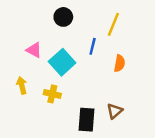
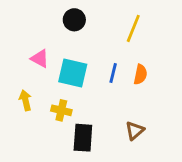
blue line: (93, 46) -> (113, 73), moved
cyan square: (62, 62) -> (73, 73), turned -35
black rectangle: (87, 120) -> (83, 138), moved

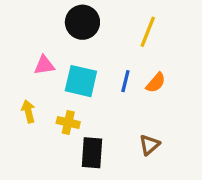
black circle: (74, 20) -> (82, 22), size x1.4
pink triangle: (40, 59) -> (44, 65), turned -36
orange semicircle: (140, 74) -> (156, 83), turned 30

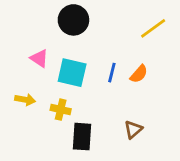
yellow line: (148, 32) -> (153, 28), moved, turned 32
pink triangle: (44, 65) -> (39, 58), turned 42
yellow arrow: (28, 111) -> (25, 100), turned 114

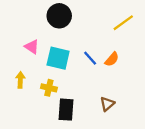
blue line: (112, 73) -> (90, 58), turned -56
yellow arrow: (25, 100) -> (20, 80), turned -98

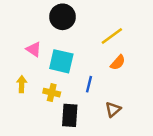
yellow line: (123, 23) -> (112, 36), moved
blue line: (90, 58) -> (89, 84), moved, turned 56

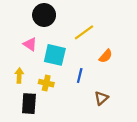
black circle: (63, 17) -> (44, 15), moved
yellow line: (112, 36) -> (84, 32), moved
black rectangle: (70, 115) -> (29, 104), moved

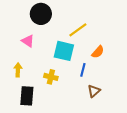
cyan square: (55, 55) -> (64, 51), moved
blue line: (80, 75) -> (83, 70), moved
yellow cross: (46, 83) -> (51, 77), moved

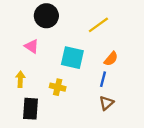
yellow line: (78, 30) -> (98, 25), moved
blue line: (83, 70) -> (103, 79), moved

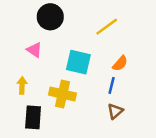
yellow cross: (58, 87) -> (63, 94), size x1.5

